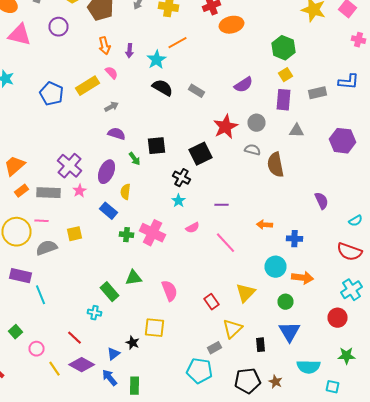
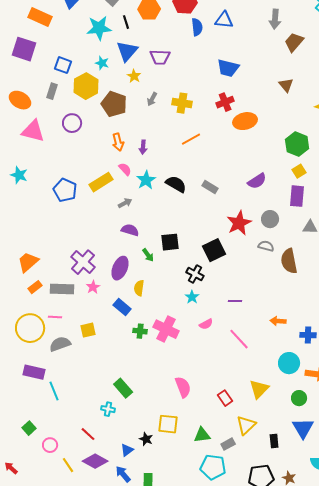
cyan star: (156, 60) -> (146, 180), moved
green triangle: (134, 278) -> (202, 435), moved

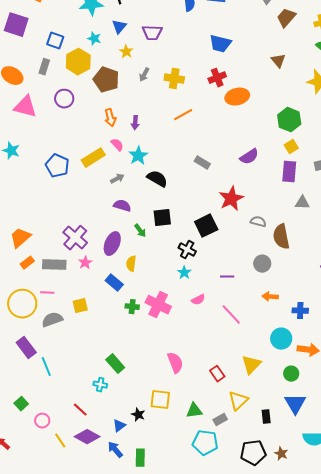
blue triangle: (127, 51) -> (119, 27), size x0.7
black semicircle: (176, 184) -> (157, 179), moved
gray circle: (270, 219) -> (262, 264), moved
purple rectangle: (34, 372) -> (26, 348), turned 40

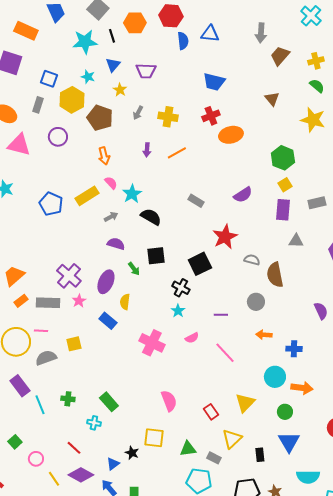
purple arrow: (135, 123) -> (147, 150), moved
green cross: (132, 307) -> (68, 399), moved
gray rectangle: (220, 420) -> (214, 458), turned 56

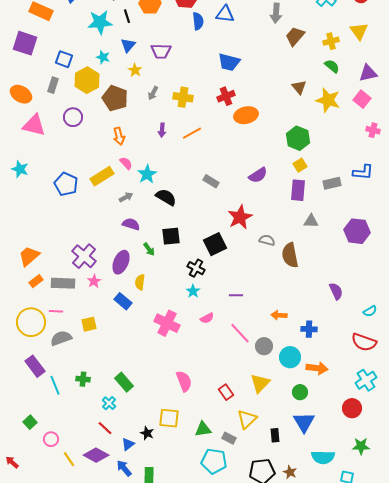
brown triangle: (272, 99) -> (299, 87), moved
gray circle: (256, 302) -> (264, 346), moved
cyan cross: (94, 423) -> (109, 403), turned 32
red line: (74, 448) -> (105, 428), moved

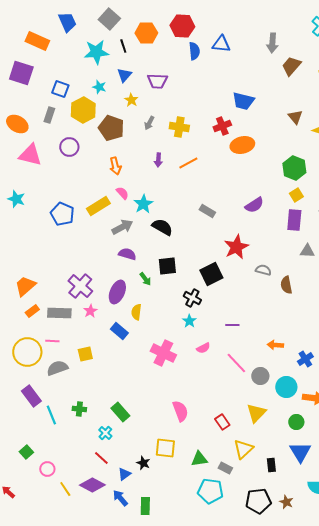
blue trapezoid: (229, 62) -> (243, 101), moved
gray arrow: (126, 197) -> (122, 227), size x1.5
brown semicircle: (290, 255) -> (286, 285), size x0.7
blue cross: (309, 329) -> (305, 359), turned -35

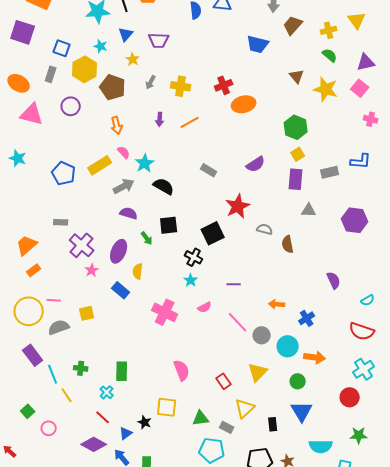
blue trapezoid: (243, 101) -> (258, 44), moved
gray rectangle: (59, 313) -> (61, 222), moved, size x0.6
green rectangle: (120, 412) -> (122, 371), turned 42
yellow line: (65, 489) -> (67, 395), moved

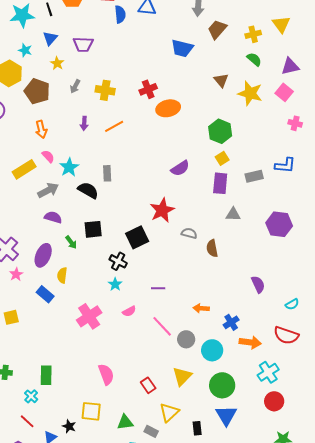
gray rectangle: (209, 170) -> (107, 173), moved, turned 56
pink cross: (165, 312) -> (89, 316), turned 30
orange arrow: (315, 357) -> (250, 342), moved
cyan cross: (364, 369) -> (268, 372), moved
green circle: (298, 381) -> (222, 385), size x1.6

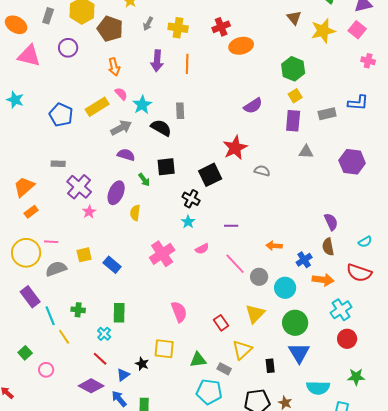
yellow star: (250, 93) -> (323, 31), turned -30
purple arrow: (84, 123) -> (157, 61), size x1.5
orange line: (114, 126) -> (187, 64), turned -60
brown semicircle: (212, 248) -> (328, 247), moved
blue rectangle: (45, 294) -> (112, 265), moved

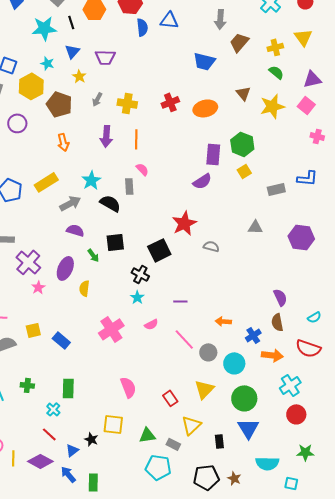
orange ellipse: (241, 46) -> (205, 108), moved
pink semicircle: (121, 94) -> (142, 169), moved
purple rectangle: (293, 121) -> (213, 154), moved
yellow line: (64, 337) -> (13, 458), moved, turned 35

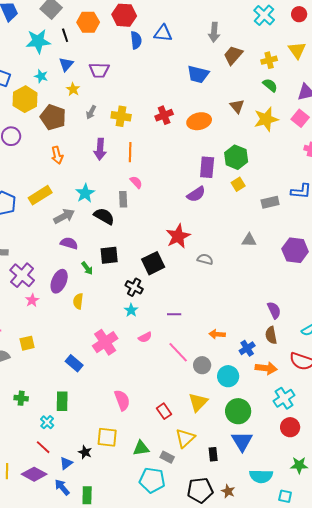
blue rectangle: (61, 340) -> (74, 363), moved

